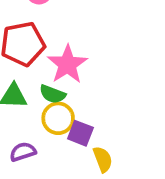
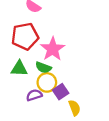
purple square: (80, 133) -> (61, 92), turned 35
purple semicircle: (23, 152) -> (34, 95), moved

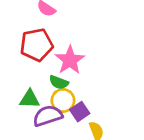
green triangle: (19, 69) -> (30, 99), moved
purple semicircle: (34, 95) -> (48, 116), size x1.5

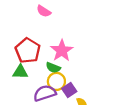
red pentagon: (37, 45) -> (28, 51), moved, turned -30
green triangle: (30, 99) -> (20, 72), moved

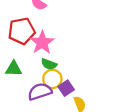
red pentagon: (28, 51) -> (22, 31), moved, turned 30
pink star: (62, 51) -> (42, 42), moved

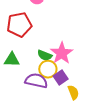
pink star: (42, 42) -> (62, 53), moved
purple semicircle: (40, 92) -> (36, 81), turned 30

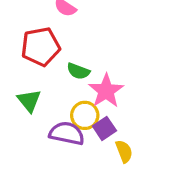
green semicircle: (45, 55) -> (78, 71), moved
green triangle: (12, 60) -> (29, 101), turned 49

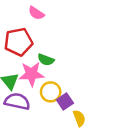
pink star: (106, 91) -> (31, 74), moved, turned 30
purple semicircle: (67, 133) -> (17, 101), moved

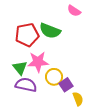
pink semicircle: (36, 13) -> (74, 11), moved
green semicircle: (46, 60) -> (50, 31), moved, size x1.5

